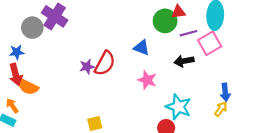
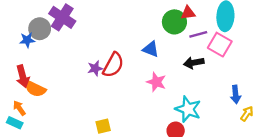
pink square: (210, 43) -> (220, 45), turned -30
blue star: (17, 52) -> (27, 40), moved
yellow arrow: (221, 109) -> (247, 114), moved

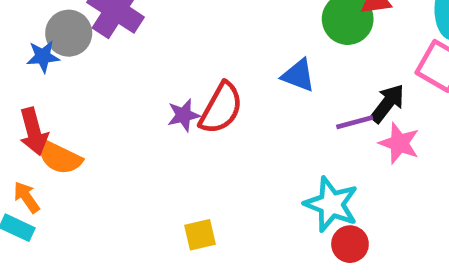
purple line: (198, 34) -> (355, 122), moved
black arrow: (194, 63) -> (387, 103), turned 138
pink star: (156, 82) -> (399, 143), moved
cyan star: (188, 109) -> (331, 204), moved

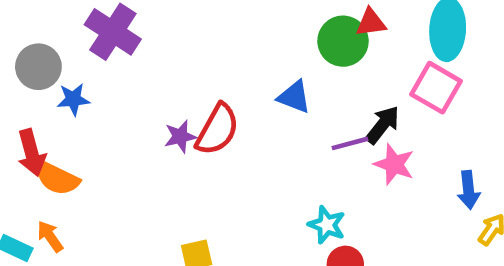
gray circle: (69, 33) -> (38, 67), moved
blue star: (43, 57) -> (73, 99), moved
orange arrow: (27, 197) -> (50, 236), moved
cyan star: (331, 204) -> (327, 225), size x0.7

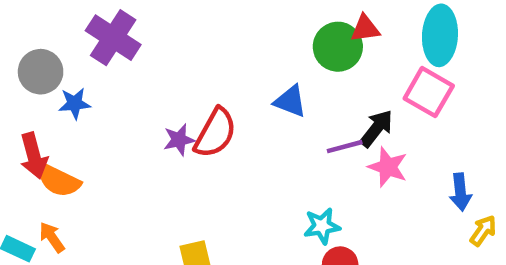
cyan star: (327, 225) -> (322, 226), turned -30

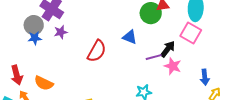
gray circle: (41, 72) -> (34, 25), moved
purple star: (179, 140) -> (61, 32), moved
red arrow: (34, 156) -> (17, 75), moved
orange semicircle: (59, 181) -> (44, 83), moved

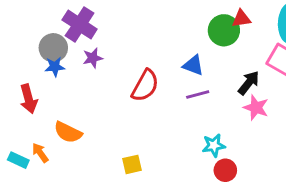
purple line: (154, 57) -> (198, 94), moved
red arrow: (17, 75) -> (29, 99), moved

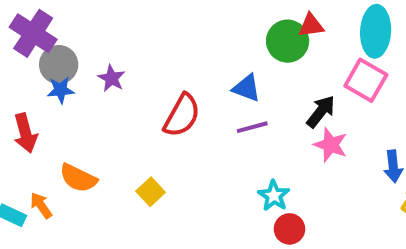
purple cross: (80, 24) -> (33, 33), moved
purple star: (93, 58) -> (111, 78), turned -30
cyan star: (214, 145) -> (274, 196), turned -30
yellow square: (132, 164) -> (151, 192), moved, turned -30

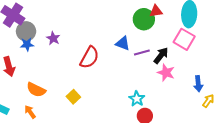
purple line: (252, 127) -> (142, 52), moved
orange arrow: (41, 205) -> (30, 112), moved

